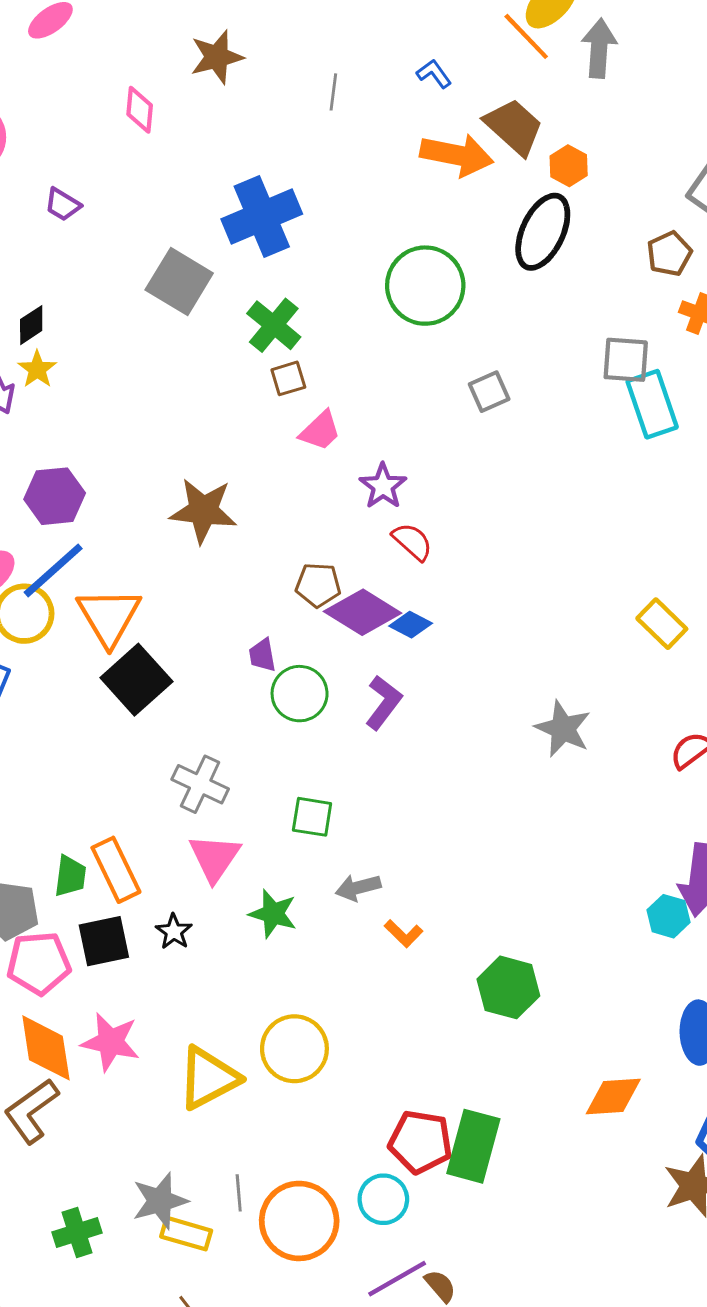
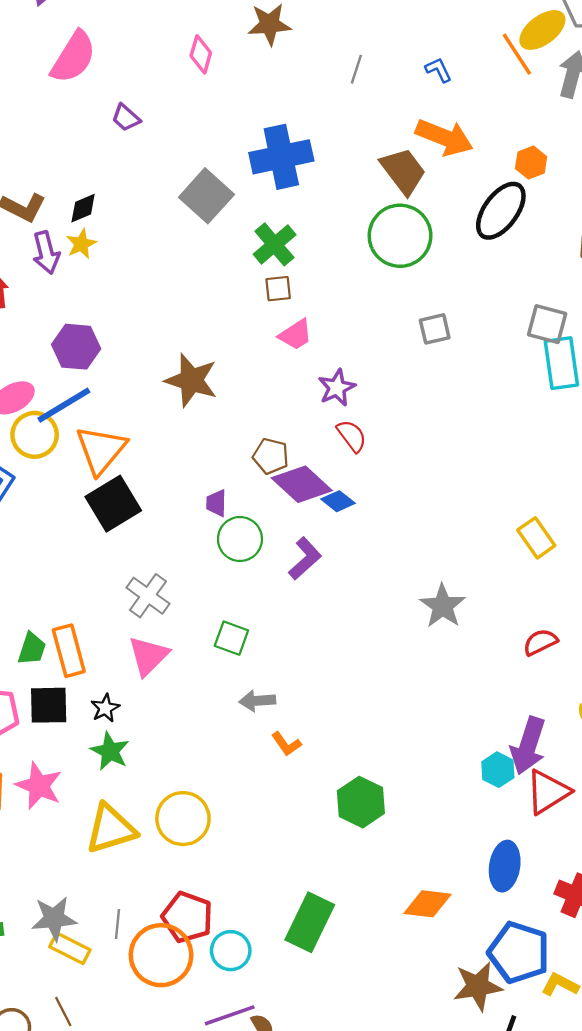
brown trapezoid: (514, 127) -> (403, 171), moved
green star: (273, 914) -> (110, 751), moved
red pentagon: (421, 1142) -> (187, 917), moved

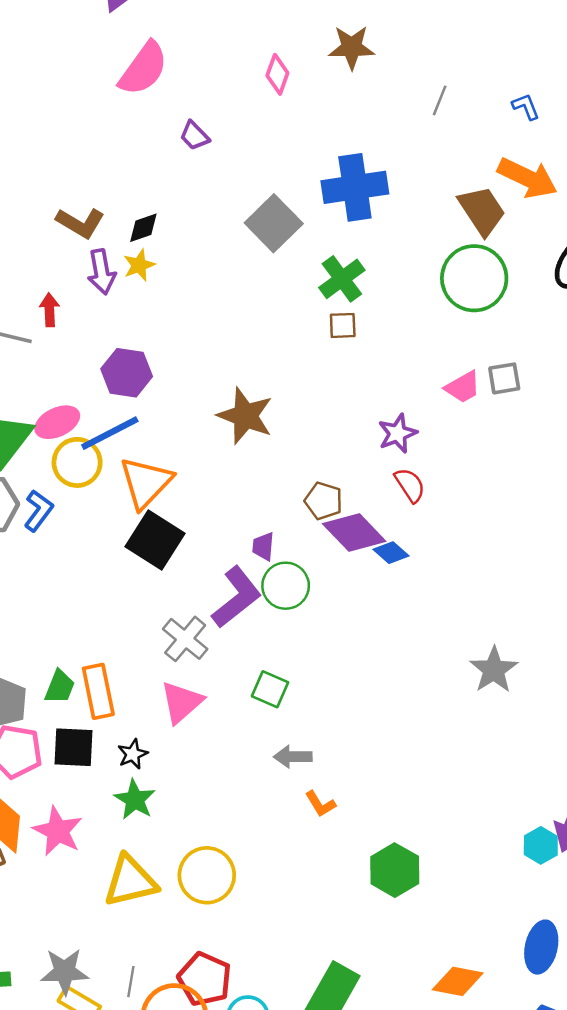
pink trapezoid: (295, 335) -> (463, 387), moved
black square: (113, 504) -> (155, 540), turned -30
purple L-shape: (305, 558) -> (237, 597), moved, size x1.4

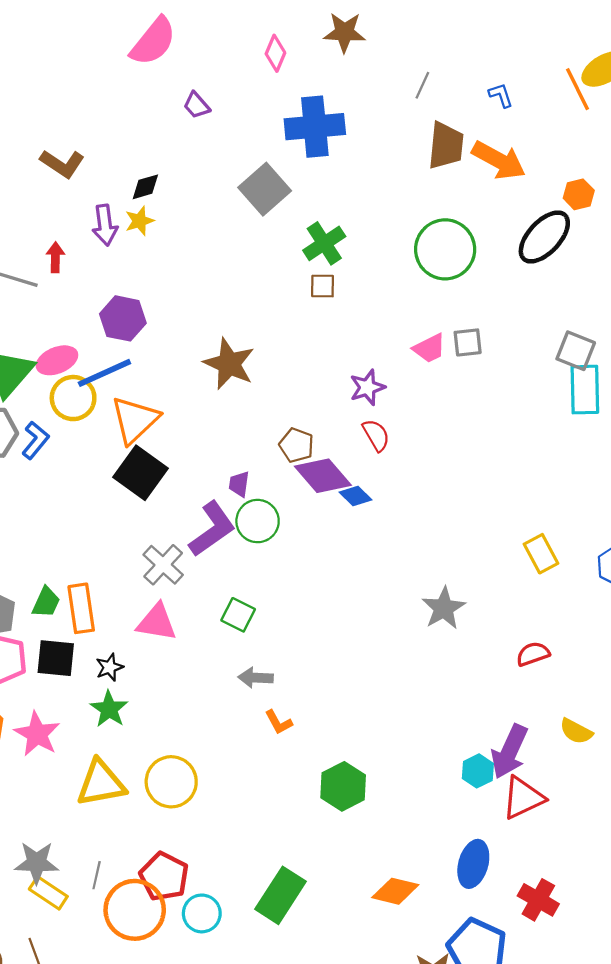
blue cross: (355, 187) -> (315, 127), moved
brown trapezoid: (482, 211) -> (446, 146), moved, turned 36
brown L-shape: (80, 223) -> (62, 164), moved
pink triangle: (182, 702) -> (157, 622), turned 48

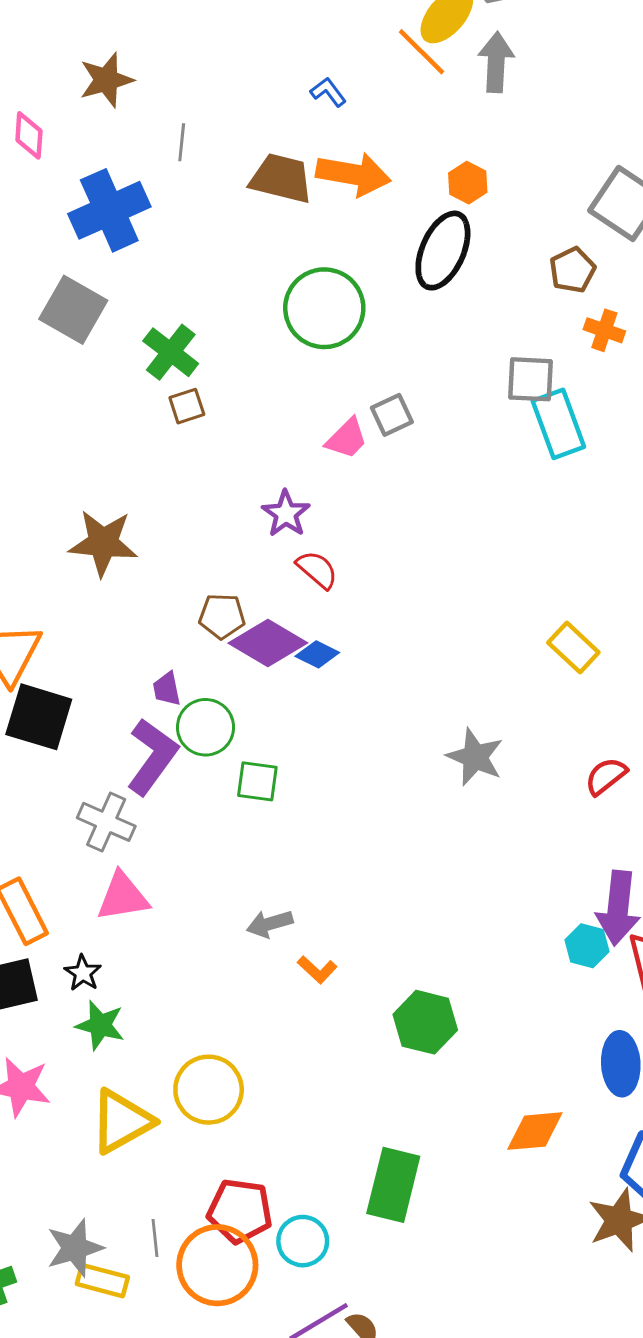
gray line: (422, 85) -> (182, 142), moved
brown trapezoid: (446, 146) -> (281, 178), turned -63
green square: (238, 615) -> (257, 781), moved

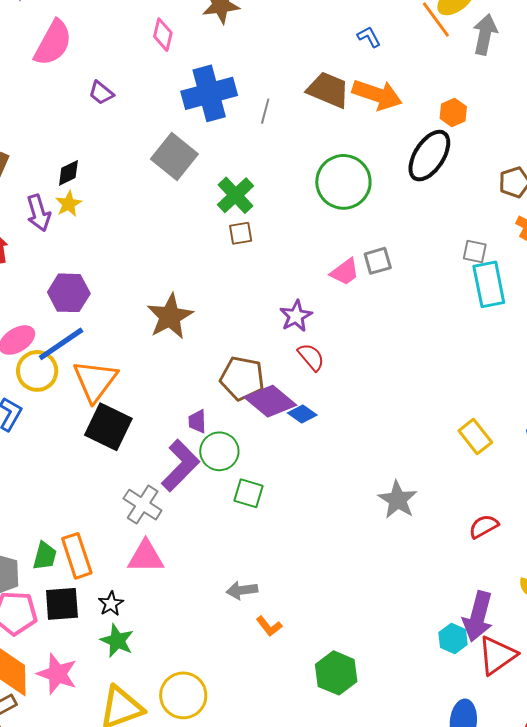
gray line: (182, 142) -> (265, 111), moved
gray square: (530, 379) -> (475, 251), size x0.7
brown star: (103, 543) -> (170, 316), turned 30
brown pentagon: (222, 616) -> (242, 378), size x1.4

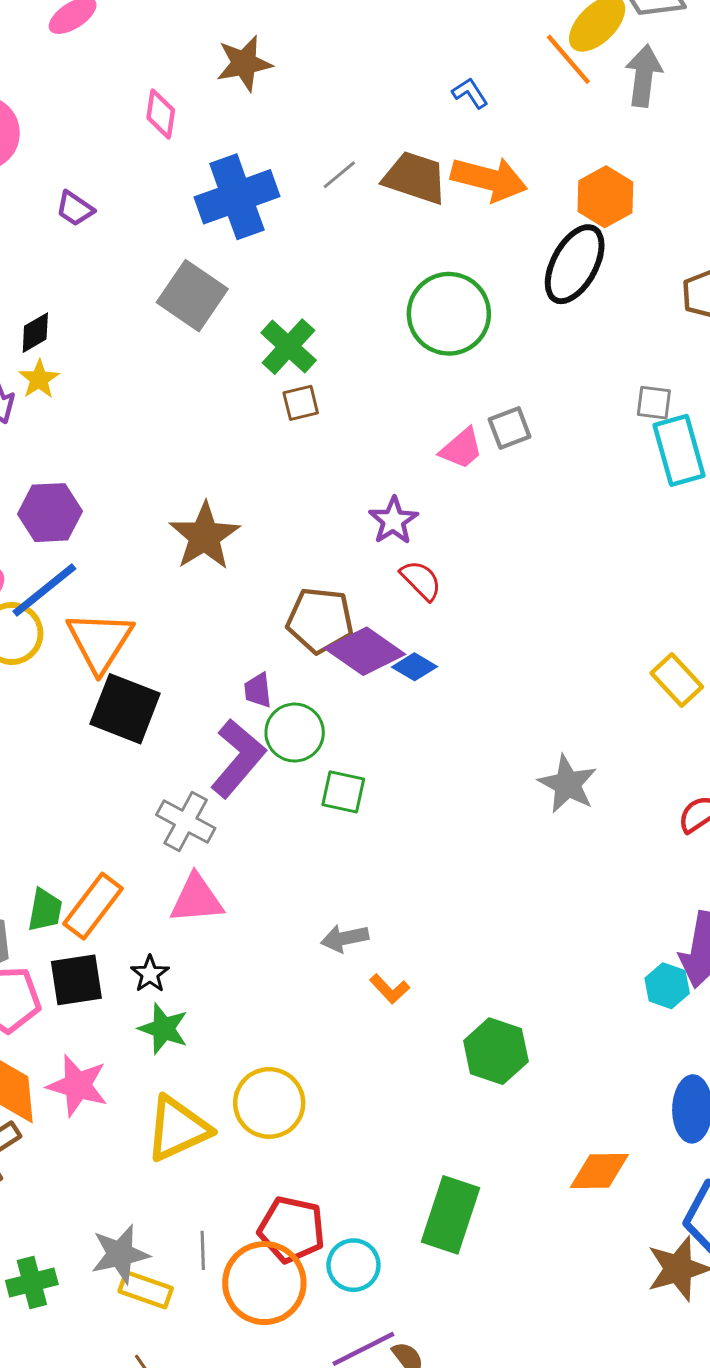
gray line: (265, 111) -> (339, 175), moved, turned 40
orange hexagon: (453, 113) -> (605, 197), size x1.4
orange rectangle: (77, 556) -> (93, 906), turned 60

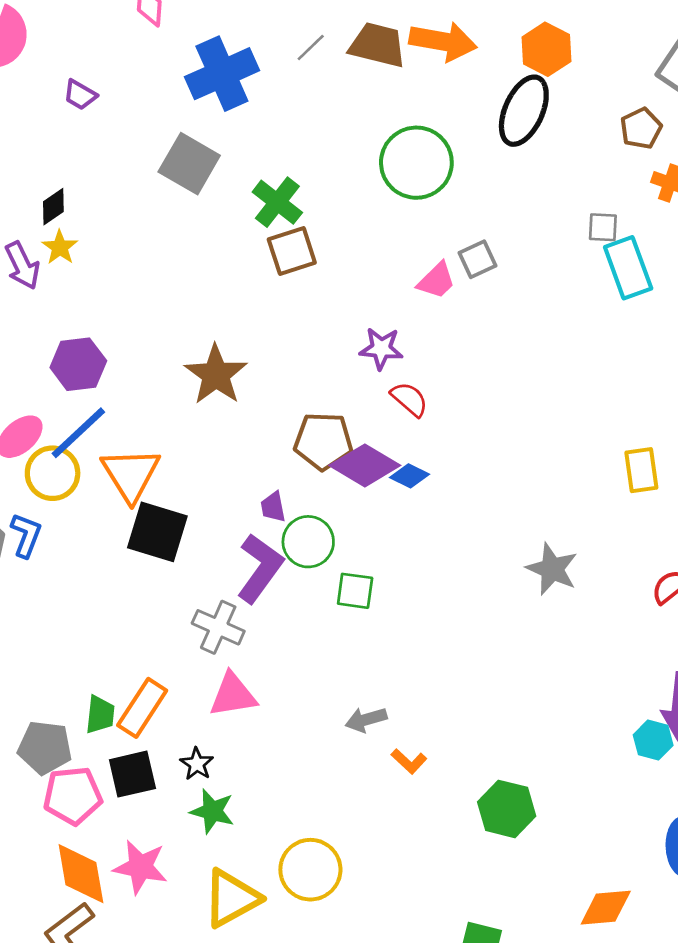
brown square: (301, 403) -> (292, 251), size x1.5
purple star: (393, 521) -> (381, 348), turned -30
yellow rectangle: (677, 680) -> (641, 470), turned 39

